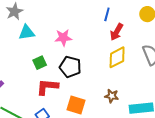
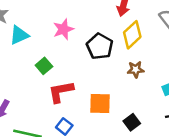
black pentagon: (70, 67) -> (100, 46), moved, turned 30
brown star: (112, 96) -> (136, 69), moved

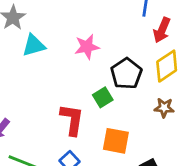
green square: (44, 66) -> (103, 97), moved
red L-shape: (61, 92) -> (72, 120), turned 100

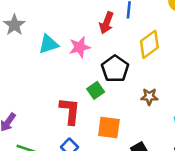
red arrow: (162, 30) -> (107, 23), moved
cyan triangle: (34, 45) -> (48, 44), moved
yellow diamond: (167, 66) -> (149, 44), moved

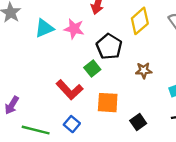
pink star: (80, 47) -> (74, 29), turned 30
red L-shape: (70, 111) -> (70, 90), turned 136

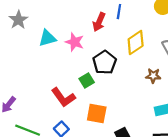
brown star: (144, 70) -> (153, 76), moved

